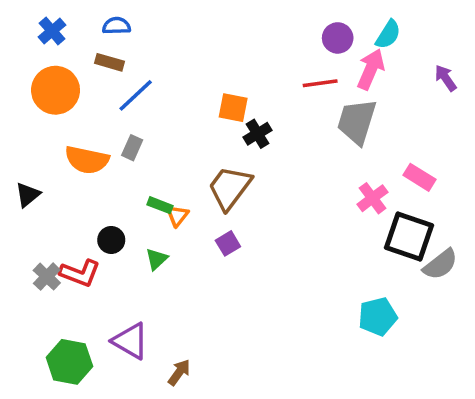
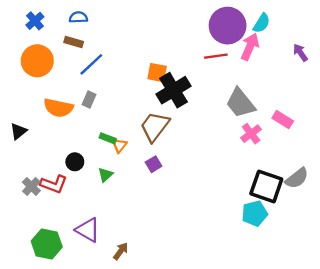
purple circle: (338, 38) -> (228, 26), size x1.8
gray trapezoid: (357, 122) -> (240, 103), moved, turned -56
black cross: (258, 134) -> (174, 90), size x1.8
black square: (409, 236) -> (266, 186), moved

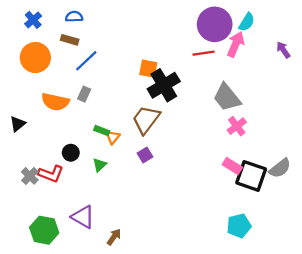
pink rectangle: (283, 120) -> (232, 166), moved
cyan pentagon: (255, 213) -> (239, 226), moved

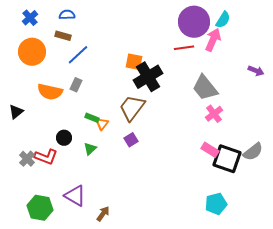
purple arrow: (283, 50) -> (256, 71), moved, turned 147

